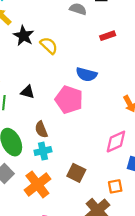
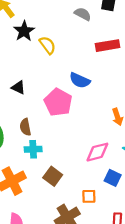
red rectangle: (108, 36) -> (107, 46), size x1.5
cyan cross: (43, 151) -> (33, 149), moved

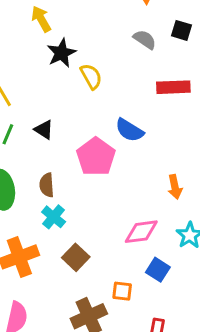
cyan cross: (33, 149) -> (54, 217), turned 35

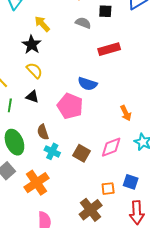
yellow arrow: (41, 19) -> (42, 24), moved
yellow semicircle: (91, 76) -> (34, 70), moved
brown square: (76, 257) -> (81, 153), moved
blue square: (158, 270) -> (131, 182), moved

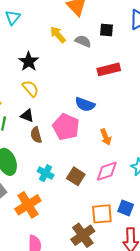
yellow arrow: (42, 24) -> (58, 35), moved
orange arrow: (126, 113) -> (106, 137), moved
brown semicircle: (43, 132) -> (36, 135), moved
orange square: (108, 189) -> (102, 214), size x1.5

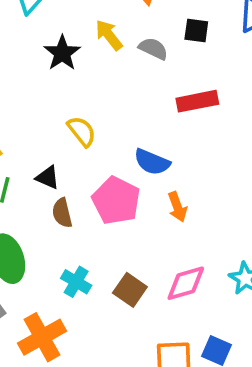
black star: (29, 62) -> (62, 53), moved
yellow semicircle: (30, 88) -> (82, 131), moved
orange arrow: (106, 137) -> (177, 207), moved

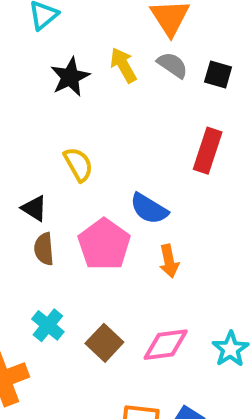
gray semicircle: (153, 49) -> (172, 65), moved
red rectangle: (197, 101) -> (208, 151), turned -69

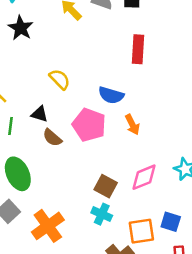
black star: (70, 77) -> (21, 28), moved
brown semicircle: (44, 249) -> (52, 138), turned -30
cyan cross: (48, 325) -> (102, 214), moved

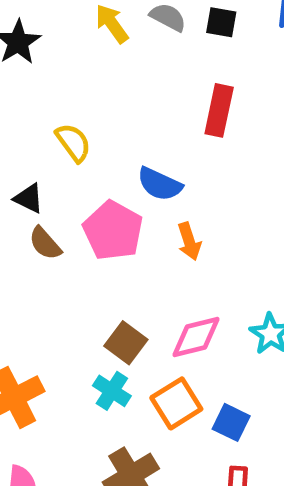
orange square: (141, 231) -> (176, 403), moved, turned -32

